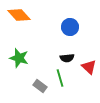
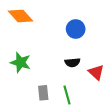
green line: (60, 78) -> (67, 95), moved
gray rectangle: (40, 86) -> (43, 93), turned 48

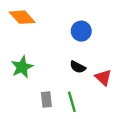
green star: (20, 63) -> (22, 67), turned 30
black semicircle: (72, 63) -> (78, 67), turned 32

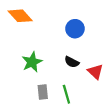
green star: (22, 67) -> (32, 62), moved

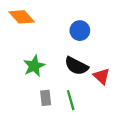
black semicircle: (72, 62) -> (76, 66), size x1.5

